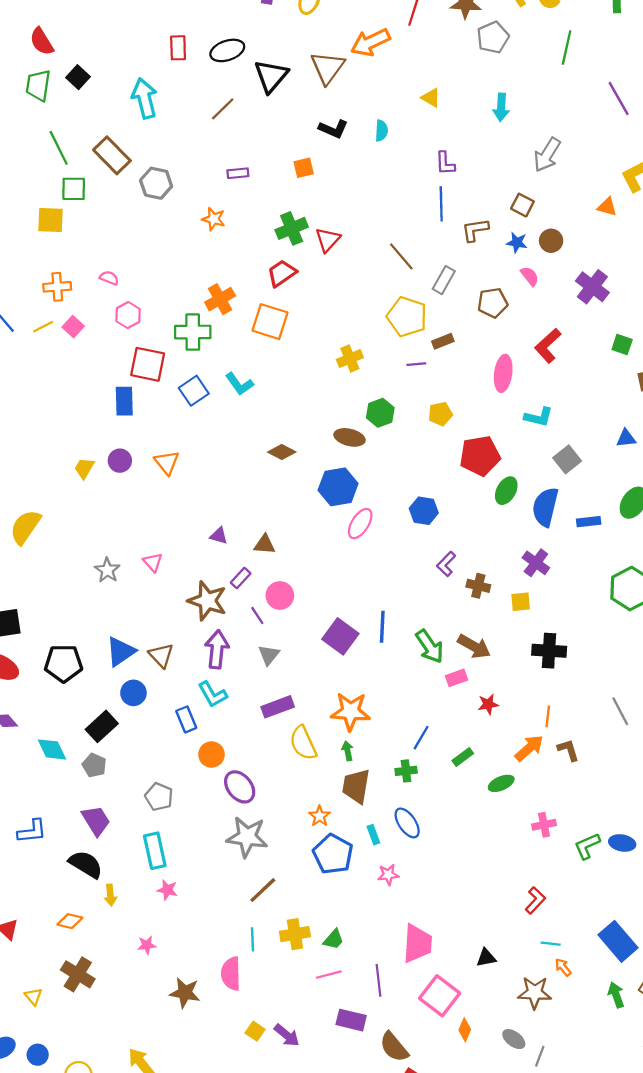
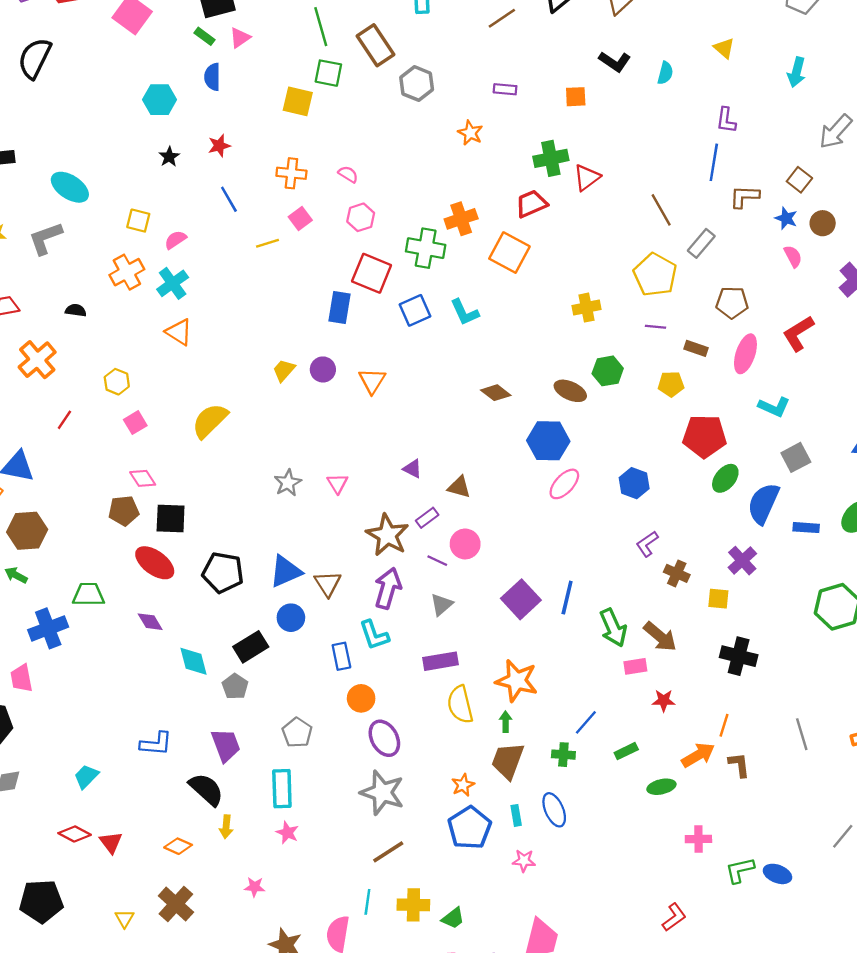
brown pentagon: (493, 303) -> (732, 302), moved
yellow line: (43, 327) -> (267, 243), moved
brown rectangle: (443, 341) -> (696, 348), moved, turned 30
purple line: (257, 616) -> (437, 561), turned -42

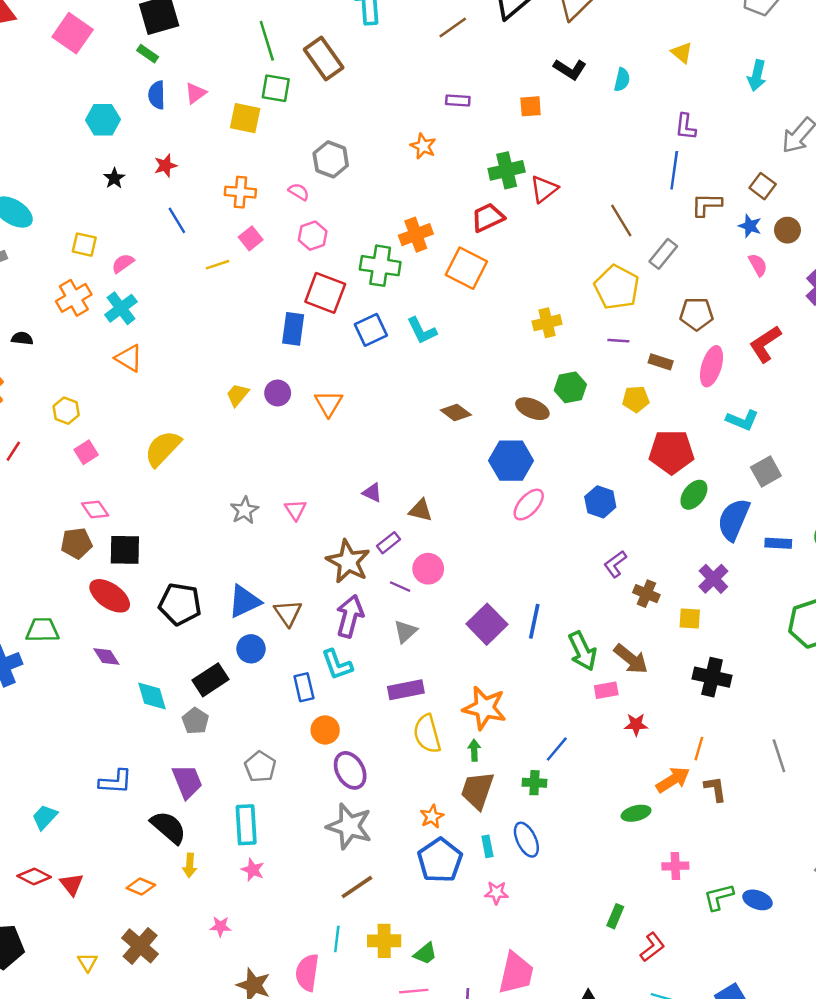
pink triangle: (240, 38) -> (196, 93), moved
gray hexagon: (417, 84) -> (331, 159), moved
green rectangle: (626, 751) -> (615, 916), moved, turned -40

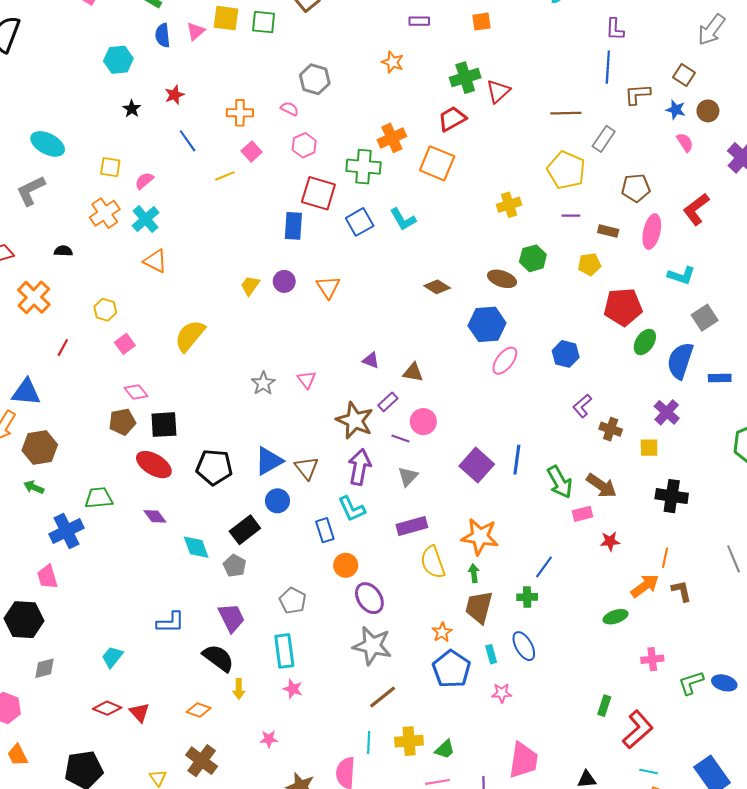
yellow square: (245, 118) -> (226, 18), moved
brown line: (621, 220) -> (566, 113), turned -56
red L-shape: (652, 947) -> (638, 730), size x1.5

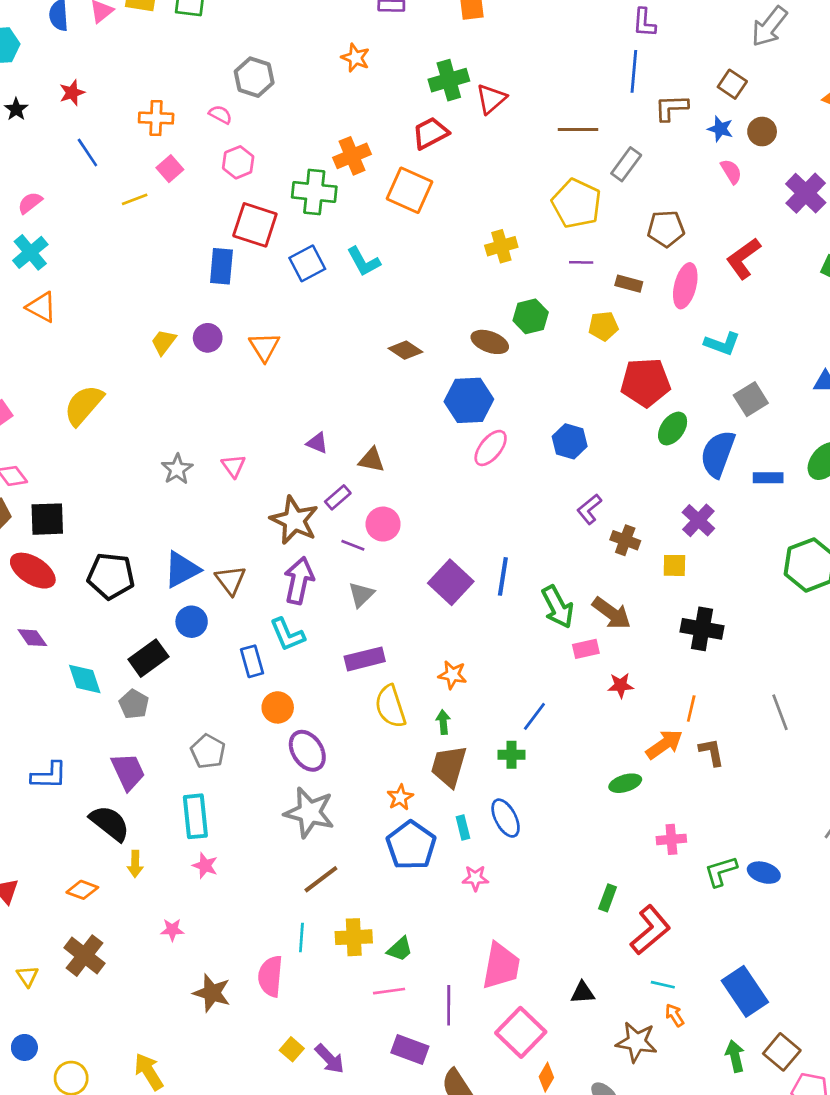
orange star: (480, 537) -> (452, 675), size x0.6

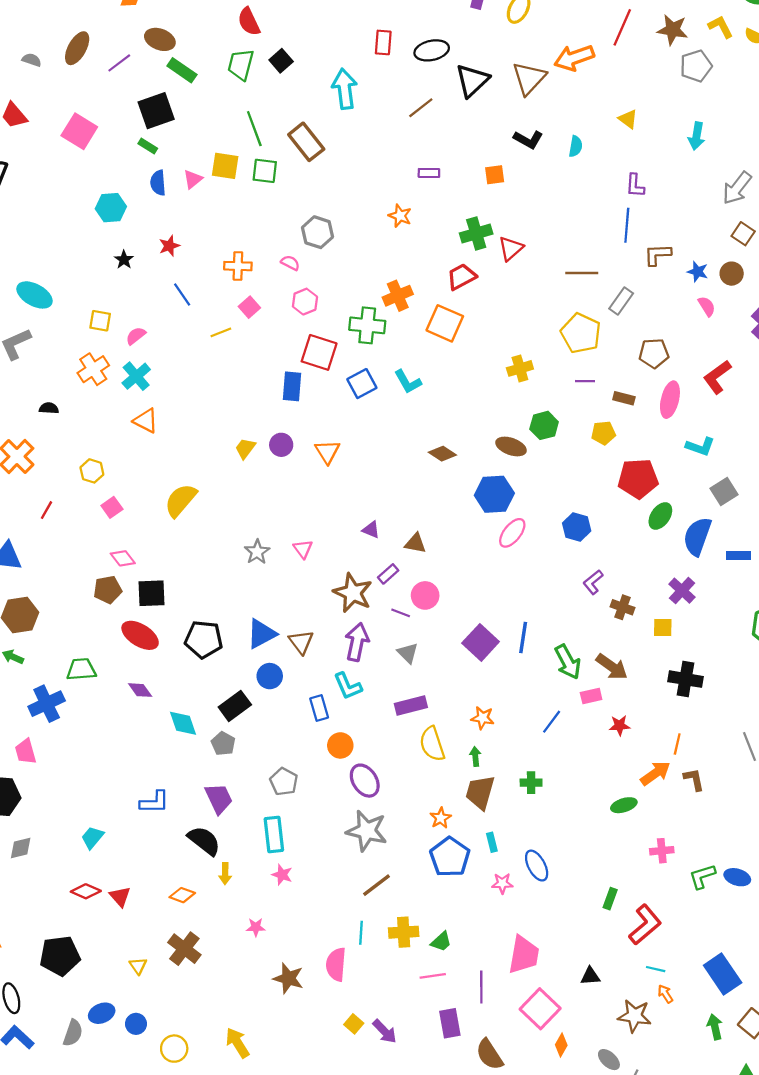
brown square: (732, 84) -> (743, 234), moved
gray triangle: (361, 595) -> (408, 653), turned -30
blue line: (534, 716) -> (552, 722), moved
blue ellipse: (506, 818) -> (537, 866), moved
purple rectangle: (410, 1049) -> (450, 1023), turned 60

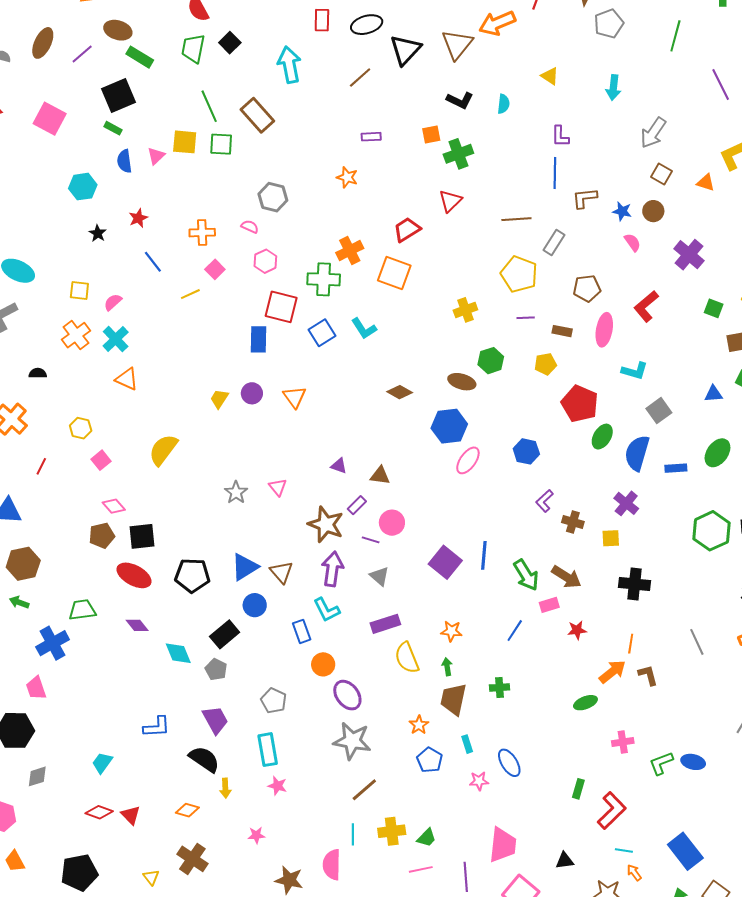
green cross: (476, 233) -> (458, 154), moved
red pentagon: (638, 479) -> (580, 404), turned 30
blue pentagon: (450, 857) -> (430, 760), size x0.7

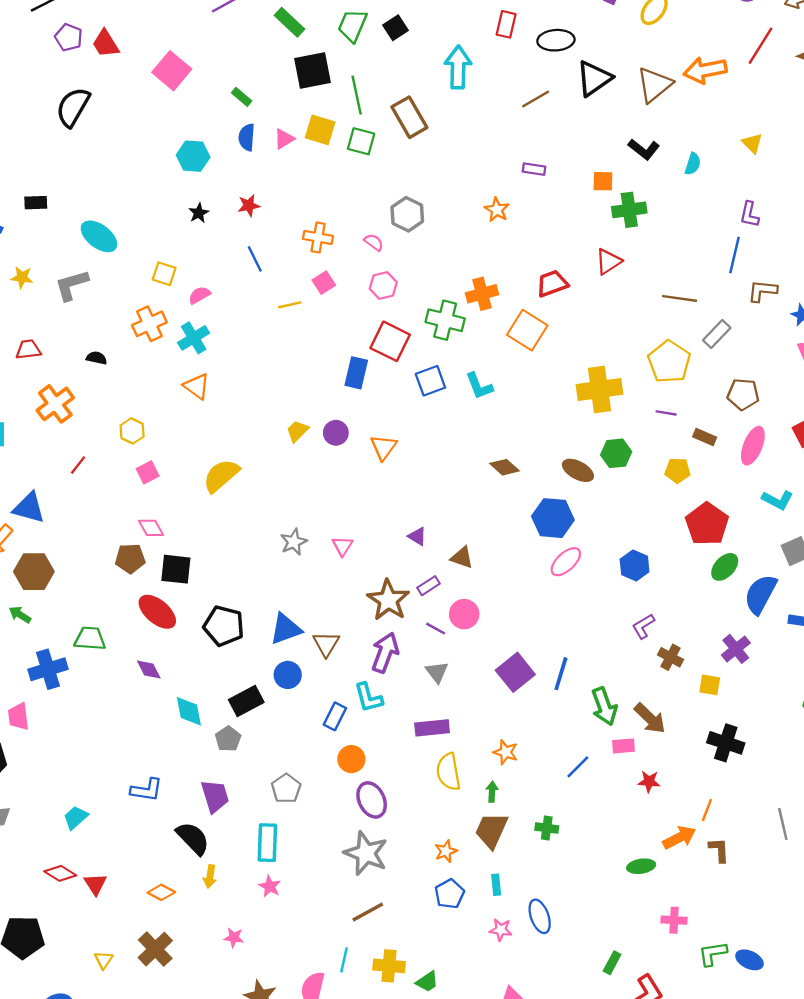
black square: (119, 95) -> (312, 70), moved
yellow cross: (465, 310) -> (599, 389), size x1.6
blue rectangle: (302, 631) -> (335, 716), turned 35

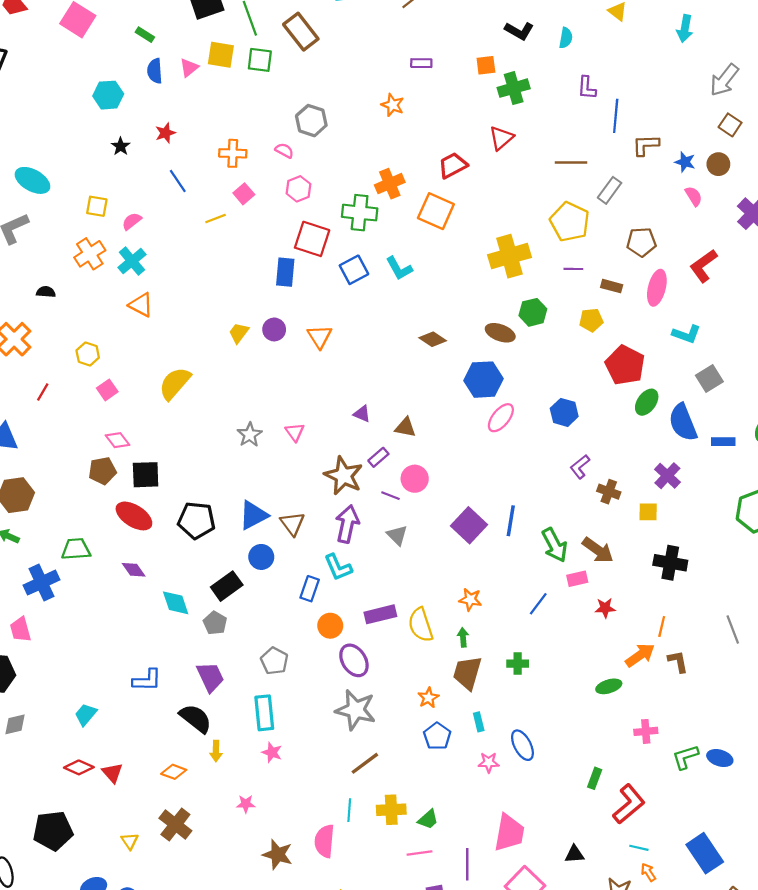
purple L-shape: (749, 214) -> (587, 88), moved
blue semicircle: (760, 594) -> (683, 422), turned -42
purple rectangle: (432, 728) -> (380, 614), moved

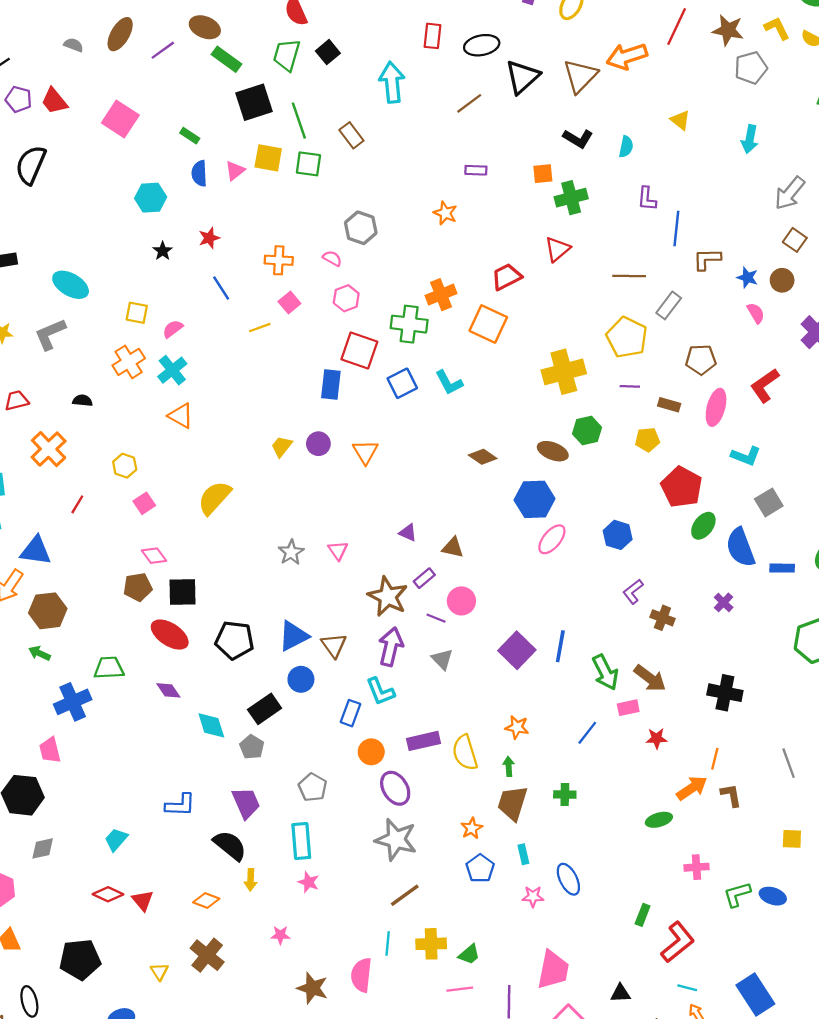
brown rectangle: (301, 32) -> (351, 135), size x0.7
purple cross: (667, 476) -> (724, 602), size x0.7
yellow square: (648, 512) -> (792, 839), moved

